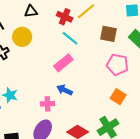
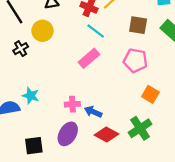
pink pentagon: (117, 65) -> (135, 60), moved
blue arrow: (64, 90) -> (93, 112), moved

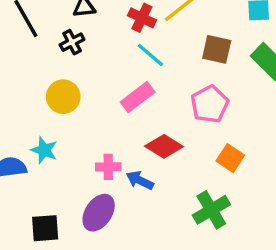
yellow circle: (42, 31) -> (63, 97), moved
black cross: (21, 49) -> (72, 42), moved
pink pentagon: (135, 60) -> (210, 104), turned 30
red diamond: (106, 135) -> (164, 146), moved

